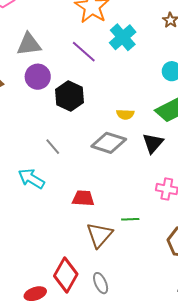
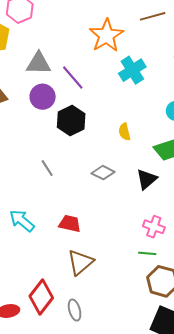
purple line: (84, 52) -> (73, 78), moved
yellow semicircle: (125, 114) -> (125, 132), moved, turned 66
gray diamond: (109, 143) -> (103, 173), size x0.7
cyan arrow: (31, 179) -> (22, 221), moved
green line: (130, 219) -> (147, 253), moved

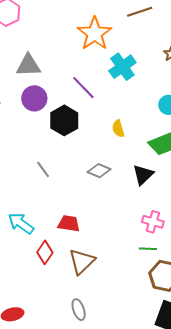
purple line: (73, 78) -> (83, 88), moved
red diamond: (41, 297) -> (45, 252), moved, size x0.7

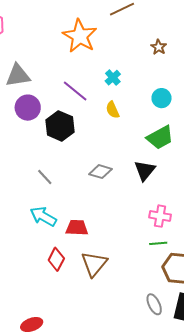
cyan cross: (122, 67) -> (113, 78), moved, size x0.6
yellow semicircle: (118, 129) -> (113, 110), moved
cyan arrow: (21, 223) -> (43, 216), moved
gray ellipse: (79, 310) -> (154, 304), moved

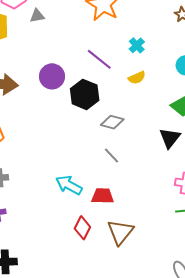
gray triangle: (18, 75) -> (37, 16), moved, size x0.6
yellow semicircle: (113, 110) -> (137, 78), turned -90
gray diamond: (101, 172) -> (112, 122), moved
gray line: (45, 177) -> (112, 155), moved

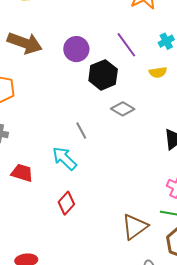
gray line: (112, 155) -> (81, 130), moved
red trapezoid: (103, 196) -> (22, 173), moved
brown triangle: (120, 232) -> (135, 227), moved

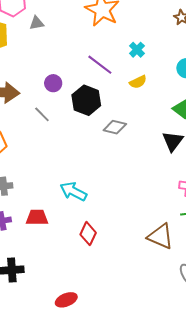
purple circle: (76, 49) -> (53, 83), size x0.7
gray line: (81, 130) -> (42, 114), moved
brown triangle: (135, 227) -> (160, 236), turned -44

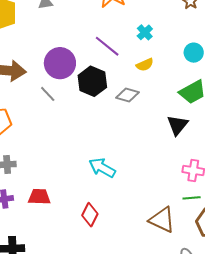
purple circle: (53, 83) -> (60, 63), size x1.8
gray diamond: (115, 127) -> (127, 95), moved
cyan arrow: (73, 191) -> (102, 168), moved

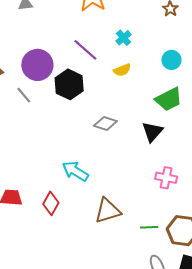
gray diamond: (127, 95) -> (105, 124), moved
green line: (192, 198) -> (149, 227), moved
red diamond: (90, 215) -> (51, 203), moved
brown triangle: (162, 220) -> (108, 211), moved, turned -44

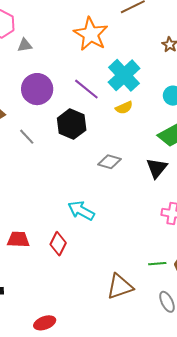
cyan cross: (124, 38) -> (124, 75), size x2.0
purple circle: (37, 65) -> (37, 89), moved
brown triangle: (108, 211) -> (120, 286), moved

